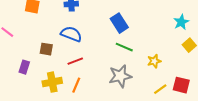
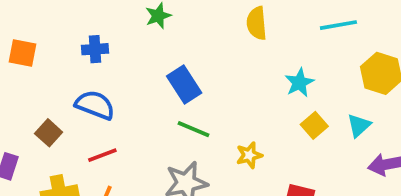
brown square: (46, 49) -> (49, 133), turned 32

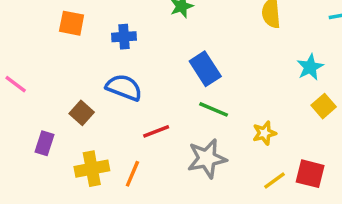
orange square: (23, 53) -> (72, 23), moved
red line: (102, 155) -> (156, 131), moved

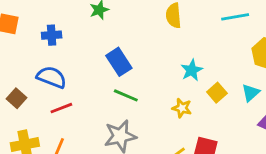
cyan star: (310, 67) -> (192, 70), moved
red line: (156, 131) -> (61, 108), moved
yellow star: (264, 133) -> (182, 108), moved, turned 30

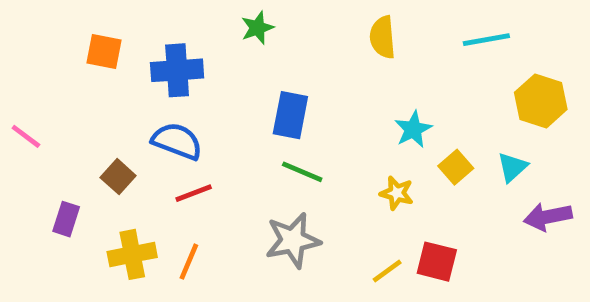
blue cross: (52, 35) -> (177, 70), size x1.5
blue rectangle: (119, 62) -> (290, 115), turned 44

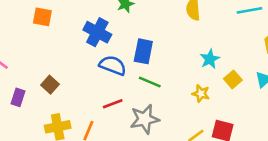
blue cross: (177, 70) -> (97, 32), moved, turned 32
blue semicircle: (177, 141) -> (113, 65), moved
red line: (194, 193) -> (113, 104), moved
purple rectangle: (66, 219) -> (18, 97), moved

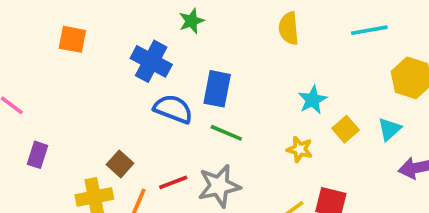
brown square: (50, 85) -> (120, 164), moved
red line: (113, 104) -> (173, 182), moved

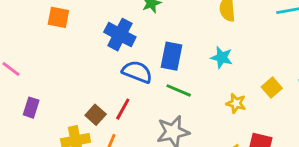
cyan star: (313, 100) -> (222, 57), moved, turned -30
red line: (173, 182) -> (123, 109), moved, turned -40

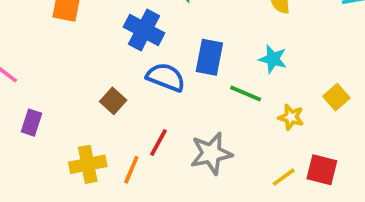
green line: (179, 90) -> (246, 94), moved
red line: (123, 109) -> (159, 143), moved
brown square: (96, 115) -> (113, 101), moved

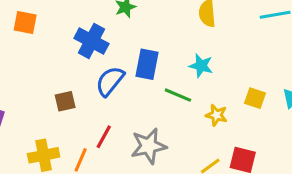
blue semicircle: (166, 77) -> (110, 81), turned -72
yellow square: (336, 97) -> (255, 98), turned -30
brown square: (113, 101) -> (65, 101), turned 35

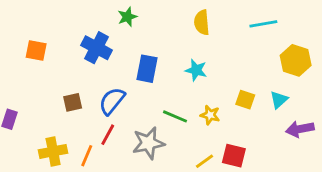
orange square: (25, 23) -> (36, 51), moved
blue semicircle: (110, 81) -> (112, 101), moved
green line: (178, 95) -> (175, 116), moved

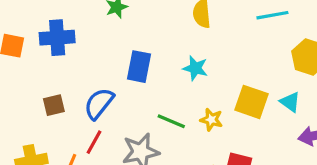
blue cross: (96, 48) -> (57, 38), moved, turned -32
yellow square: (245, 100) -> (252, 102), size x1.5
cyan triangle: (279, 100) -> (290, 102), turned -42

